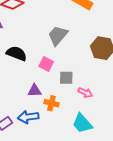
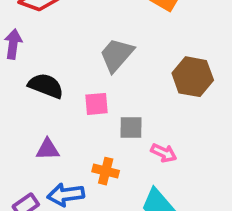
pink square: (46, 64) -> (97, 104), turned -32
purple triangle: (35, 91) -> (48, 149), moved

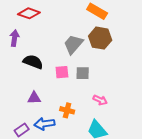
brown hexagon: (193, 77) -> (100, 38), moved
gray square: (131, 127) -> (83, 73), moved

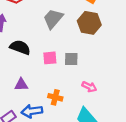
gray trapezoid: (73, 44) -> (53, 19), moved

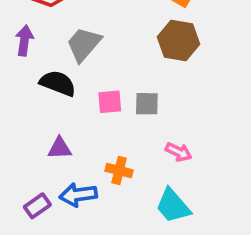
gray trapezoid: (53, 19) -> (84, 44), moved

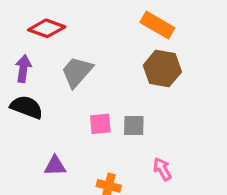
black semicircle: (58, 83) -> (27, 107), moved
pink arrow: (178, 152) -> (162, 169), turned -145

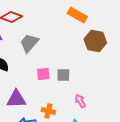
brown hexagon: (162, 69) -> (95, 41), moved
purple triangle: (55, 166) -> (16, 99), size x1.5

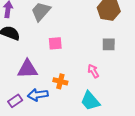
gray square: (63, 75) -> (109, 44), moved

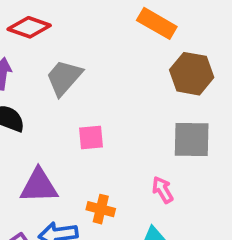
gray square: (109, 44) -> (192, 139), size x1.5

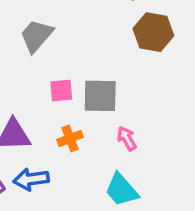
gray square: (192, 139) -> (100, 96), moved
orange cross: (101, 209) -> (70, 138), moved, turned -35

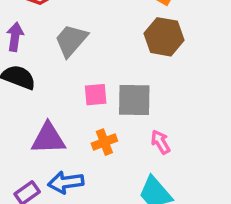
brown hexagon: (153, 32) -> (164, 37), moved

